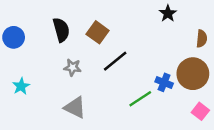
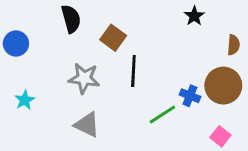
black semicircle: (61, 30) -> (71, 19), moved
black line: (115, 61) -> (133, 71), turned -48
gray star: (73, 67) -> (84, 78), size x1.5
pink square: (200, 111) -> (220, 136), moved

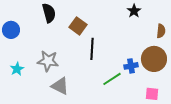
gray star: (84, 78) -> (48, 61), moved
blue cross: (190, 96) -> (131, 66), turned -32
pink square: (220, 136) -> (152, 94), turned -32

